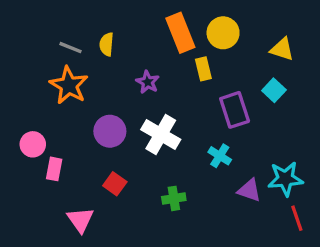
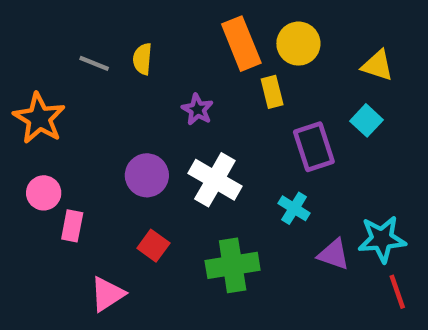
orange star: (69, 85) -> (39, 118), moved
green cross: (174, 198) -> (233, 265), size x1.6
pink triangle: (80, 220) -> (107, 294), turned 32

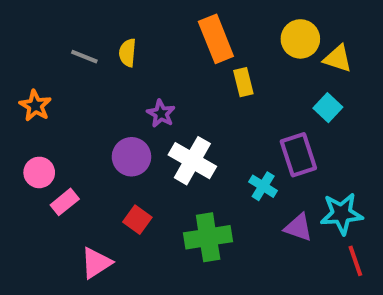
yellow circle: (298, 44) -> (300, 39), moved
purple star: (197, 109) -> (161, 114), moved
orange star: (39, 118) -> (35, 106), size x0.7
purple rectangle: (314, 147) -> (298, 155), moved
pink rectangle: (72, 226) -> (65, 202), turned 40

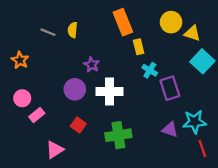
cyan square: (328, 108) -> (202, 61), moved, size x1.5
white cross: (192, 161) -> (109, 92), turned -30
cyan cross: (263, 186) -> (150, 70), moved

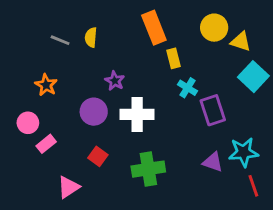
orange star: (20, 60) -> (46, 85), moved

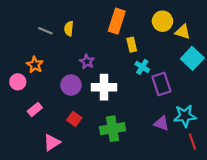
orange rectangle: (154, 28) -> (117, 21), turned 40
pink circle: (28, 123) -> (18, 82), moved

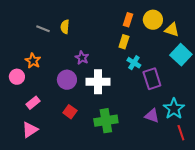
orange rectangle: (117, 21) -> (128, 20), moved, size x0.6
yellow rectangle: (132, 45) -> (124, 42), turned 32
cyan star: (185, 116) -> (174, 109), turned -30
pink triangle: (52, 142) -> (30, 130), moved

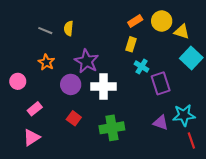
orange rectangle: (128, 20) -> (135, 21), turned 40
purple star: (82, 58) -> (87, 61), size x1.6
orange star: (33, 61) -> (46, 62), moved
cyan star: (174, 109) -> (184, 115), turned 30

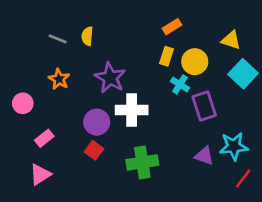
yellow circle: (162, 21) -> (195, 62), moved
purple circle: (71, 84) -> (97, 122), moved
red line: (191, 141) -> (243, 179), turned 56

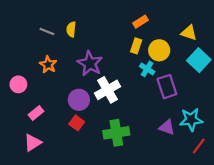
white cross: (132, 110) -> (107, 90), turned -30

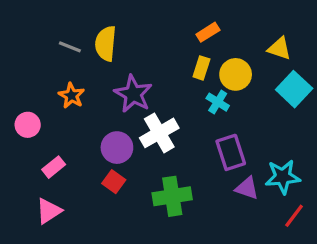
yellow semicircle: (71, 29) -> (106, 44), size x1.5
purple rectangle: (167, 87) -> (231, 152), moved

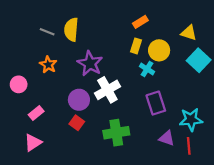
purple triangle: (247, 188) -> (167, 138), moved
red line: (294, 216) -> (189, 146), moved, turned -42

